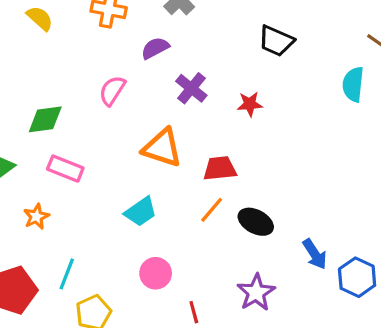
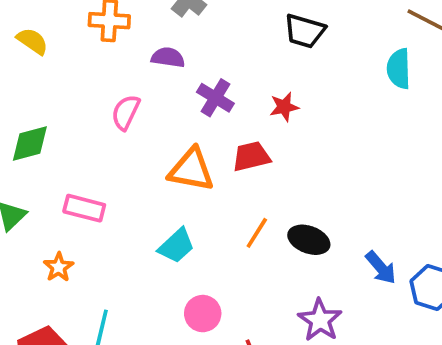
purple semicircle: (155, 48) -> (168, 57), turned 44
green diamond: (45, 119) -> (30, 143), moved
red trapezoid: (220, 168) -> (251, 156), moved

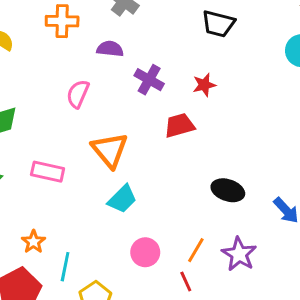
orange triangle: (191, 170) -> (110, 150), moved, turned 42
orange line: (257, 233) -> (196, 250), moved
orange star: (59, 267) -> (34, 242), moved

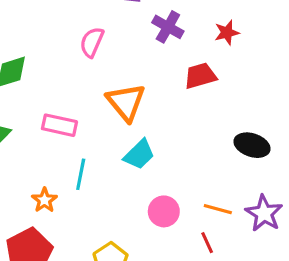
orange line: (196, 250) -> (218, 209), turned 75
cyan line: (65, 267) -> (81, 174), moved

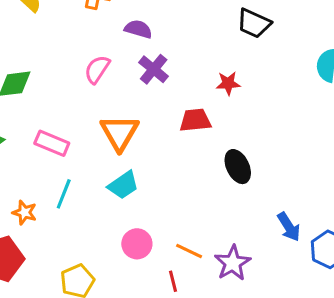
purple cross: (168, 27) -> (154, 69), moved
black ellipse: (252, 145) -> (238, 167), moved, turned 36
orange star: (44, 200) -> (24, 212), turned -30

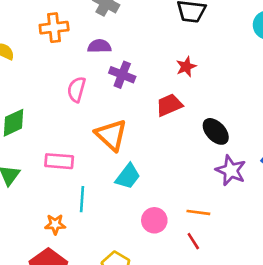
purple star: (233, 263) -> (231, 170), moved

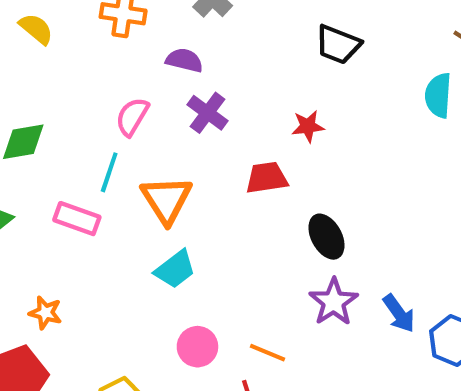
cyan line: (82, 199) -> (109, 172), moved

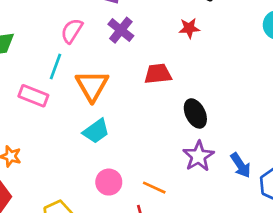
red star: (308, 126) -> (189, 28), moved

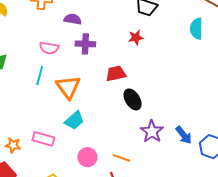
purple cross: (121, 30) -> (85, 44), turned -30
pink semicircle: (72, 31) -> (49, 48), turned -108
pink rectangle: (33, 96) -> (43, 139), moved
black ellipse: (195, 113) -> (133, 99), moved

